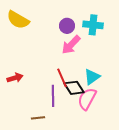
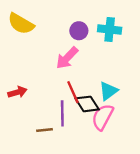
pink arrow: (71, 45) -> (67, 58), moved
brown line: (38, 118) -> (45, 130), moved

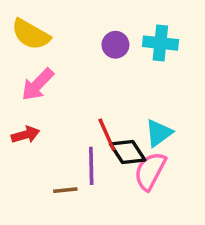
pink arrow: (67, 58) -> (38, 85), moved

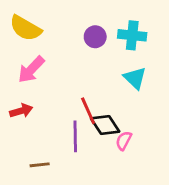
cyan triangle: (159, 133) -> (135, 78), moved, turned -40
pink semicircle: (150, 171) -> (124, 141), size x0.6
brown line: (65, 190) -> (40, 165), moved

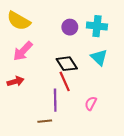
black diamond: (105, 125) -> (67, 64), moved
brown line: (40, 165) -> (45, 121), moved

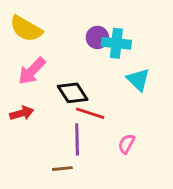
cyan cross: (97, 26) -> (116, 43), moved
black diamond: (67, 64) -> (73, 93), moved
red line: (65, 81) -> (90, 113), turned -48

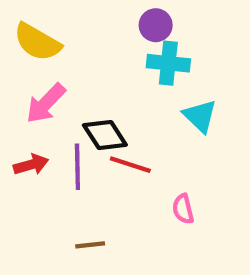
purple circle: (97, 37) -> (156, 25), moved
purple line: (77, 139) -> (77, 167), moved
pink semicircle: (127, 144) -> (183, 209), turned -42

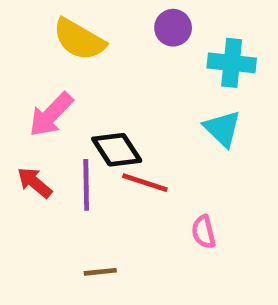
yellow semicircle: (37, 42) -> (79, 39), moved
cyan cross: (168, 63) -> (232, 63), moved
red arrow: (31, 165) -> (35, 183), turned -124

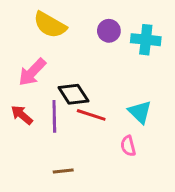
purple circle: (173, 28) -> (109, 31), moved
cyan triangle: (222, 129) -> (140, 112), moved

